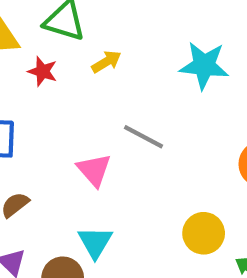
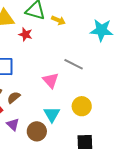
yellow arrow: (106, 62) -> (58, 20), moved, turned 56
yellow circle: (204, 233) -> (82, 106), moved

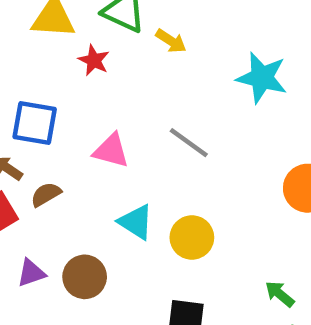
pink triangle: (51, 80) -> (111, 151), moved, turned -42
cyan triangle: (52, 114) -> (136, 222), moved, turned -36
purple triangle: (13, 124) -> (31, 273), moved, turned 48

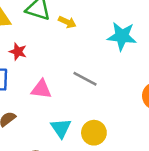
red star: (94, 60) -> (18, 52), moved
cyan triangle: (136, 222) -> (61, 128), turned 30

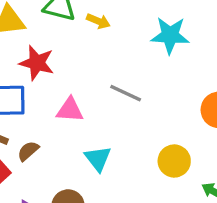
red star: (18, 52) -> (37, 63), size x1.5
yellow circle: (94, 133) -> (174, 161), moved

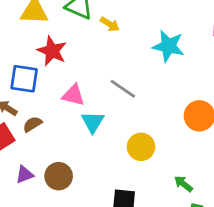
cyan triangle: (98, 159) -> (93, 122), moved
yellow circle: (174, 161) -> (141, 147), moved

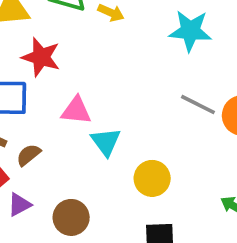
gray line: (123, 89) -> (198, 105), moved
yellow circle: (141, 147) -> (152, 178), moved
purple triangle: (24, 175) -> (19, 205), moved

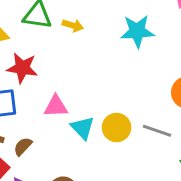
gray line: (198, 105) -> (157, 131), moved
yellow circle: (152, 178) -> (117, 127), moved

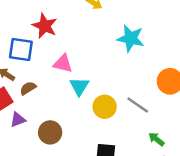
cyan star: (137, 31) -> (131, 38), moved
yellow circle: (117, 127) -> (105, 107), moved

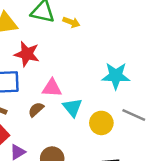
cyan star: (131, 38) -> (116, 76), moved
brown semicircle: (28, 88) -> (36, 110), moved

